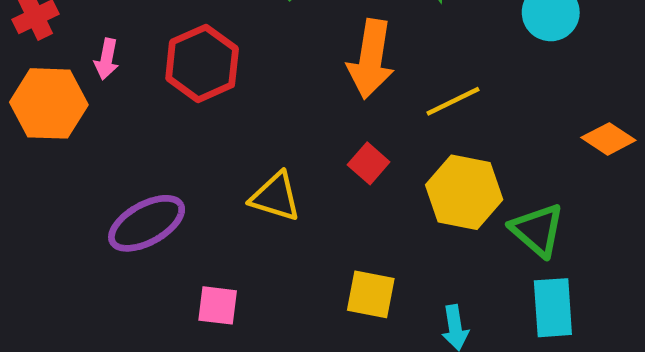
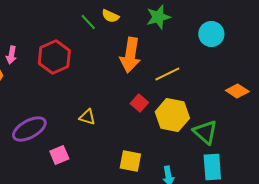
red square: (369, 163) -> (139, 103), moved
yellow triangle: (275, 197) -> (87, 117), size x0.7
pink square: (218, 305) -> (59, 155), moved, turned -30

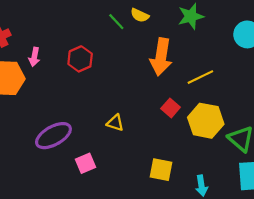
red hexagon: (54, 57) -> (80, 59), size x0.7

